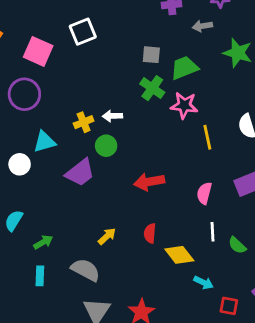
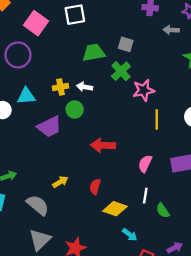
green trapezoid: (184, 68) -> (94, 53), moved
pink star: (184, 105) -> (144, 90), turned -30
yellow diamond: (179, 255) -> (115, 209), turned -45

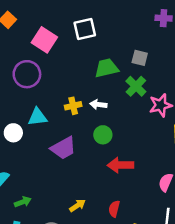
green circle: (75, 109) -> (103, 135), moved

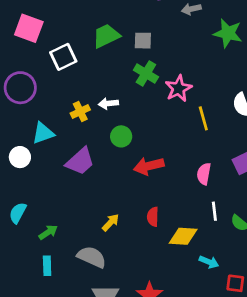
white square: (85, 29) -> (63, 57), moved
pink square: (44, 40) -> (29, 28), moved
green trapezoid: (106, 68) -> (106, 36), moved

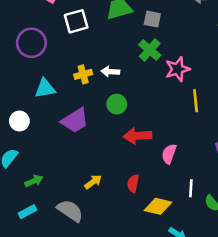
white circle: (20, 157) -> (19, 121), moved
pink semicircle: (204, 174) -> (169, 154), moved
cyan rectangle: (47, 266) -> (28, 212), turned 54

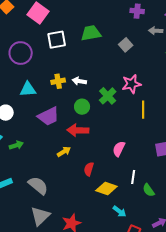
gray square: (152, 19) -> (126, 45), moved, turned 32
green cross: (150, 50) -> (108, 96), moved
red arrow: (137, 136) -> (78, 130), moved
green arrow: (34, 181) -> (16, 145), moved
yellow arrow: (93, 182) -> (64, 152), moved

